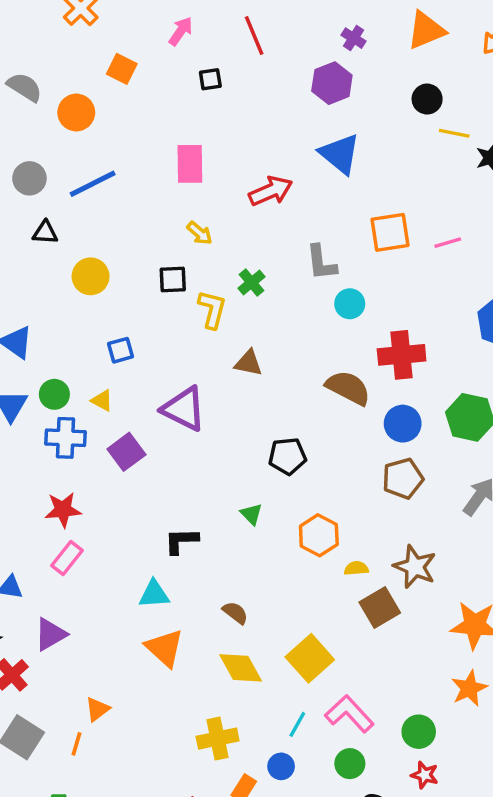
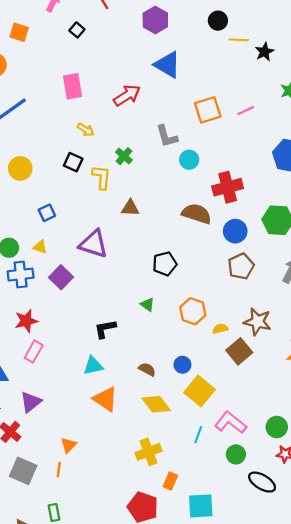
black square: (210, 79) -> (77, 30), turned -32
black square: (173, 280) -> (73, 162), turned 36
blue circle: (281, 766) -> (182, 365), moved

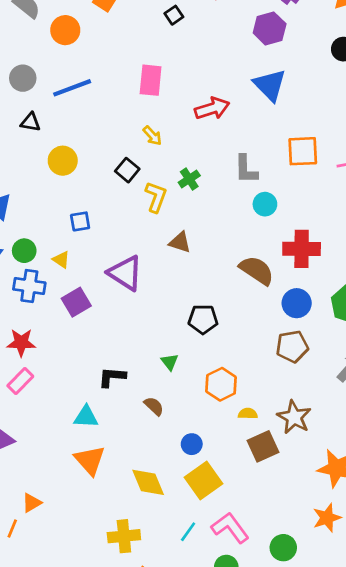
brown semicircle: (147, 369) -> (154, 406), moved

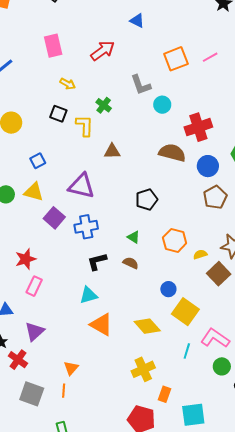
blue triangle: (270, 85) -> (137, 21), size x0.6
yellow triangle: (61, 260) -> (34, 192), size x1.5
blue cross: (29, 286) -> (86, 227), moved
brown semicircle: (154, 406) -> (131, 263), moved

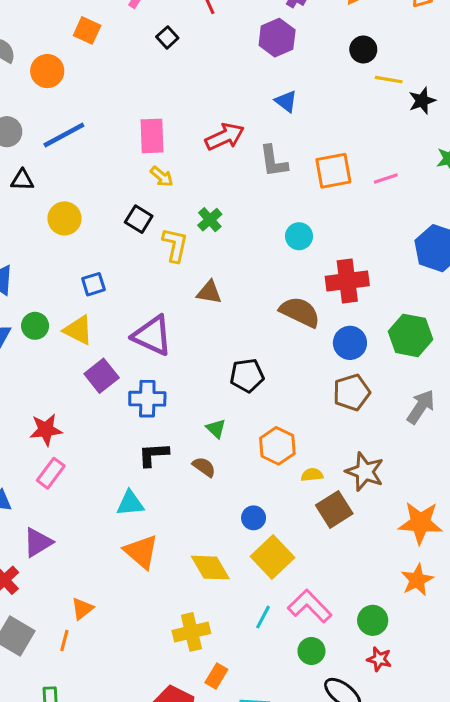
pink rectangle: (53, 46) -> (152, 136), moved
gray L-shape: (141, 85) -> (273, 161), moved

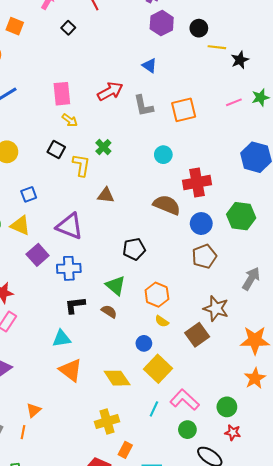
purple hexagon: (277, 38) -> (162, 23), moved
pink line: (386, 178) -> (234, 102), moved
gray arrow: (421, 407) -> (251, 279), moved
green triangle: (216, 429) -> (116, 286), size x1.5
yellow semicircle: (312, 475) -> (162, 321), moved, turned -136

